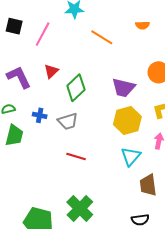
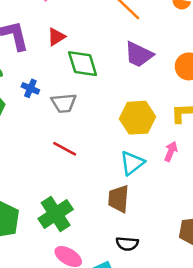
green diamond: (76, 88) -> (83, 64), turned -76
purple trapezoid: (123, 88) -> (139, 54), moved
brown trapezoid: (148, 185) -> (119, 199), moved

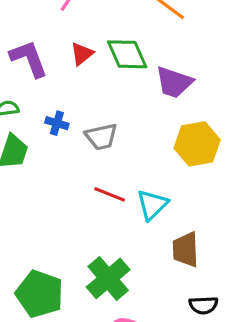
purple trapezoid: (139, 54) -> (174, 82), moved
green diamond: (83, 64) -> (127, 54), moved
cyan triangle: (132, 163) -> (152, 205), moved

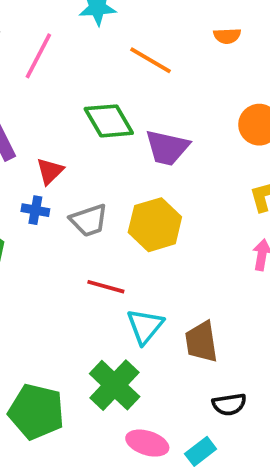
red triangle: (82, 54) -> (50, 171), moved
yellow hexagon: (197, 144) -> (155, 225), moved
cyan triangle: (152, 205) -> (145, 326), moved

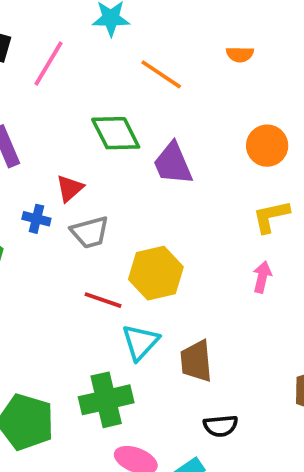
purple trapezoid: (167, 148) -> (173, 164), turned 51
red triangle: (50, 171) -> (70, 188), moved
yellow hexagon: (155, 225) -> (156, 273), moved
green cross: (115, 385) -> (106, 400), turned 30

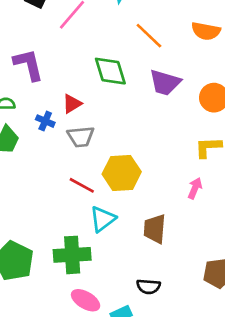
orange semicircle: (240, 54) -> (206, 31), size x1.5
purple trapezoid: (173, 164) -> (165, 82), moved, turned -60
brown trapezoid: (196, 361) -> (155, 229), moved

